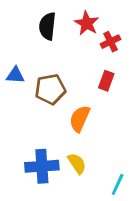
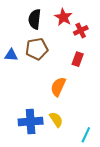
brown pentagon: (50, 89) -> (37, 49), moved

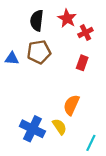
orange semicircle: (58, 87) -> (71, 105), moved
blue cross: (31, 122) -> (32, 129), turned 30

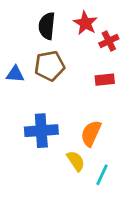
red rectangle: (82, 63) -> (105, 80), turned 64
blue cross: (32, 129) -> (41, 131), moved, turned -30
cyan line: (91, 143) -> (102, 175), moved

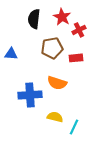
brown pentagon: (50, 66) -> (52, 48), moved
orange semicircle: (91, 133) -> (57, 83), moved, turned -96
yellow semicircle: (76, 161) -> (55, 117), turned -42

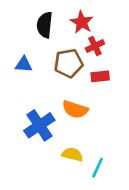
red cross: (79, 30) -> (95, 46), moved
blue triangle: (11, 54) -> (24, 65), moved
blue cross: (30, 95) -> (39, 125), turned -30

